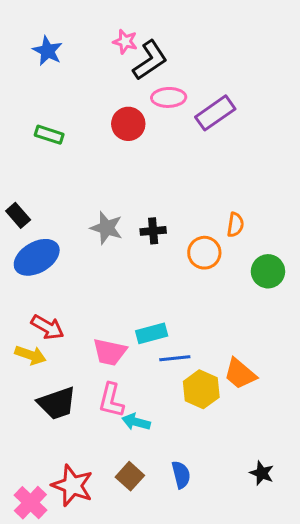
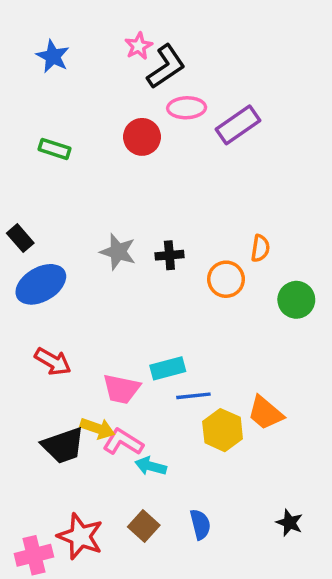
pink star: (125, 42) -> (139, 46), turned 30
yellow arrow: (30, 355) -> (97, 428), moved
pink L-shape: (111, 400) -> (123, 442), turned 108
pink cross: (30, 503) -> (34, 555), turned 32

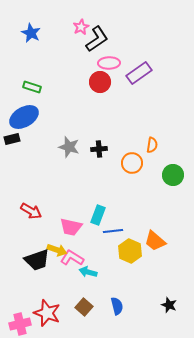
red circle: (142, 137) -> (100, 82), moved
black rectangle: (20, 238) -> (12, 139), turned -63
blue ellipse: (41, 284) -> (24, 117), moved
cyan rectangle: (168, 368) -> (98, 215), turned -54

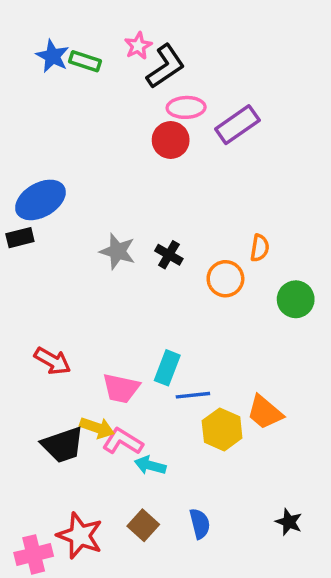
green rectangle: (32, 87) -> (85, 61), moved
black cross: (99, 149) -> (169, 255), turned 35

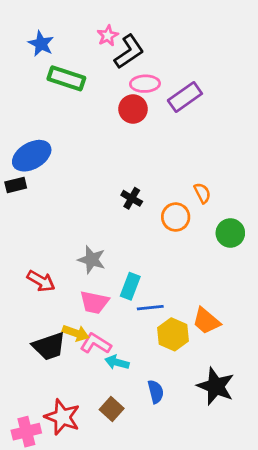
green rectangle: (85, 61) -> (66, 78), moved, size x1.5
orange semicircle: (260, 248) -> (202, 193), turned -36
gray star: (118, 251) -> (92, 260), moved
black star: (289, 522) -> (216, 386), moved, size x1.8
blue semicircle: (200, 524) -> (156, 392), moved

